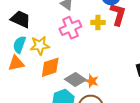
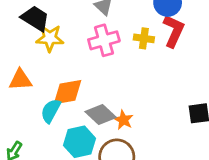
cyan semicircle: (19, 45) -> (51, 111), moved
yellow star: (40, 46) -> (50, 38), moved

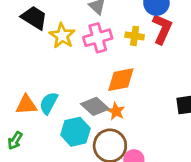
yellow star: (50, 38) -> (62, 36), moved, turned 30
orange triangle: (20, 80) -> (26, 105), moved
orange diamond: (68, 92) -> (121, 80), moved

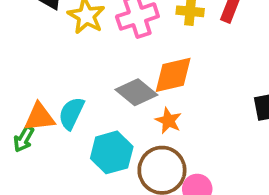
gray diamond: (95, 106) -> (136, 92), moved
green arrow: (15, 141) -> (24, 139), moved

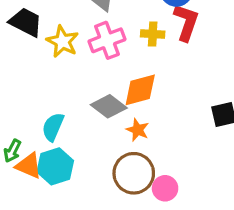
orange triangle: (39, 117) -> (29, 166), moved, turned 32
cyan hexagon: (112, 152) -> (55, 166), moved

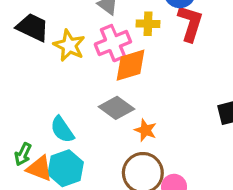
yellow cross: (153, 34) -> (148, 24), moved
orange diamond: (140, 90) -> (130, 65), moved
cyan semicircle: (53, 127) -> (62, 130), turned -56

